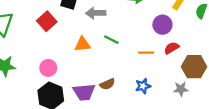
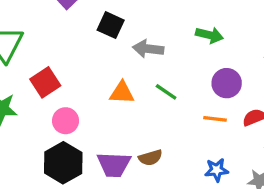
red square: (47, 21) -> (45, 82), moved
purple circle: (162, 25) -> (227, 83), moved
blue star: (143, 86) -> (217, 170), moved

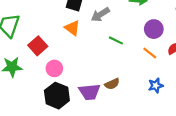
gray arrow: (148, 49) -> (100, 15), turned -30
orange triangle: (122, 93) -> (72, 28), moved, turned 42
orange line: (215, 119) -> (150, 53), turned 40

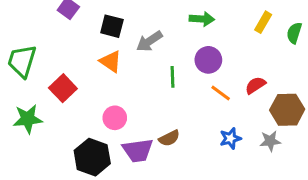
purple circle: (154, 29) -> (208, 60), moved
green line: (116, 40) -> (172, 77), turned 64
pink circle: (54, 68) -> (115, 118), moved

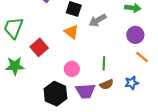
green line: (172, 77) -> (104, 63), moved
blue star: (230, 138) -> (132, 83), moved

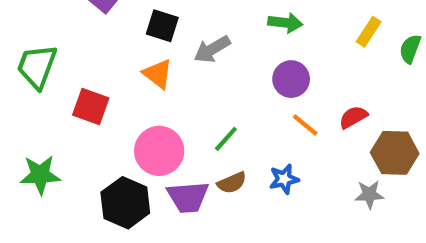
red square: (39, 47) -> (91, 106), turned -30
green line: (104, 63) -> (226, 139), turned 40
green star: (15, 66) -> (40, 175), moved
pink circle: (72, 69) -> (159, 151), size x1.5

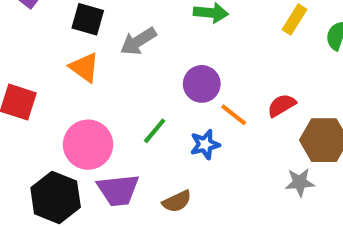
purple circle: (291, 79) -> (202, 84), moved
blue star: (284, 179) -> (205, 144), moved
brown semicircle: (232, 183) -> (177, 201), moved

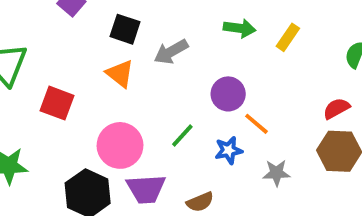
yellow rectangle: (295, 19) -> (288, 37), moved
red semicircle: (282, 105) -> (336, 108), moved
gray star: (300, 182) -> (277, 173), moved

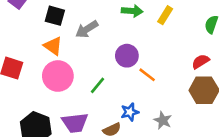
pink circle: (120, 145) -> (58, 76), moved
blue star: (229, 150) -> (130, 112), moved
gray star: (277, 173) -> (163, 120), moved, turned 30

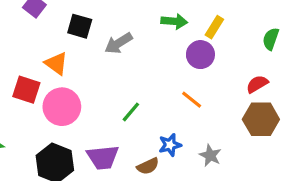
orange triangle: (53, 46) -> (56, 63), moved
purple circle: (127, 56) -> (200, 55), moved
pink circle: (58, 76) -> (62, 107), moved

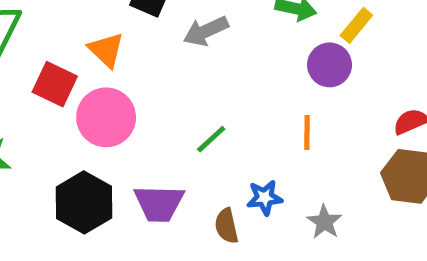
orange line: (192, 100) -> (307, 132), turned 45
brown semicircle: (148, 166) -> (226, 226), turned 95

